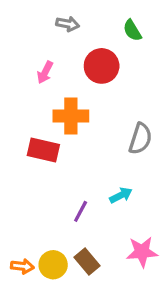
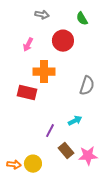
brown rectangle: (87, 262) -> (66, 151), moved

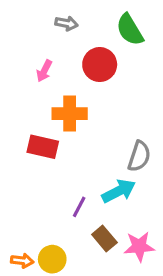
green semicircle: (82, 19) -> (130, 30), size x1.5
gray semicircle: (87, 86) -> (139, 156), moved
cyan arrow: (75, 121) -> (119, 191), size x1.5

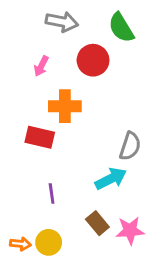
gray arrow: (66, 23) -> (62, 22), size x1.5
purple line: (79, 207) -> (52, 194), moved, turned -36

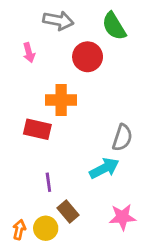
pink arrow: (41, 66) -> (29, 53), moved, turned -42
brown rectangle: (97, 223) -> (68, 212), moved
orange arrow: (20, 244) -> (19, 230), turned -84

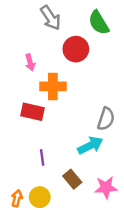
gray arrow: (58, 21) -> (51, 18), turned 45
pink arrow: (29, 53) -> (30, 62), moved
brown rectangle: (68, 212) -> (72, 179), moved

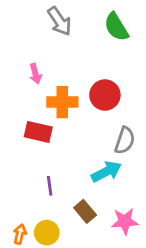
red circle: (76, 49) -> (105, 95), moved

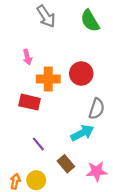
purple line: (50, 186) -> (38, 144), turned -32

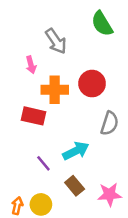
gray arrow: (46, 16) -> (56, 41), moved
cyan arrow: (82, 133) -> (76, 151), moved

